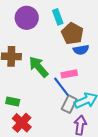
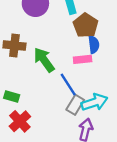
blue semicircle: (81, 50) -> (94, 45), turned -91
pink rectangle: (69, 74) -> (83, 59), moved

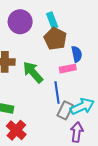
brown pentagon: (86, 25) -> (55, 39), moved
blue line: (68, 84) -> (57, 93), turned 30

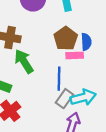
brown pentagon: (55, 39) -> (66, 39), moved
green arrow: (33, 72) -> (24, 61), moved

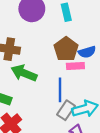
blue semicircle: (86, 42) -> (87, 52), turned 77
green arrow: (24, 61) -> (24, 73), turned -35

